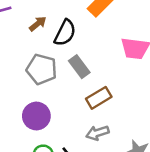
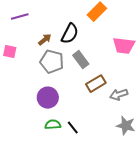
brown arrow: (38, 24) -> (45, 40), moved
gray arrow: (97, 133) -> (119, 95), moved

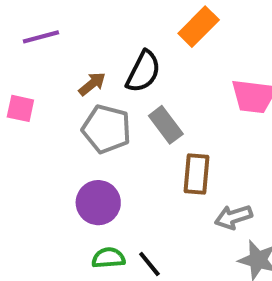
brown rectangle: (96, 84) -> (196, 174), turned -54
gray arrow: (119, 95) -> (233, 217), moved

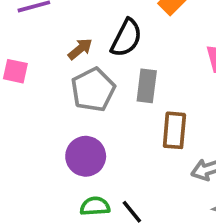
gray rectangle: (166, 125) -> (147, 86), turned 44
gray pentagon: (106, 129) -> (93, 90), turned 30

